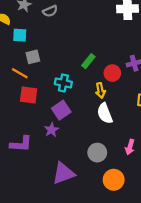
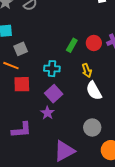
red circle: (112, 73) -> (94, 43), moved

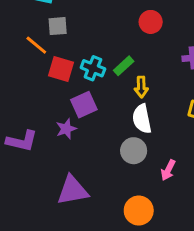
red circle: (94, 43) -> (151, 22), moved
green rectangle: (72, 45) -> (124, 66), moved
red square: (22, 84) -> (61, 69), moved
gray circle: (92, 127) -> (134, 151), moved

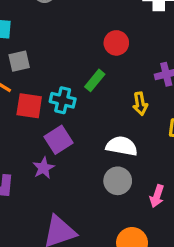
green rectangle: (124, 66) -> (95, 80), moved
yellow arrow: (141, 87) -> (140, 104), moved
white semicircle: (142, 119) -> (122, 146), turned 120

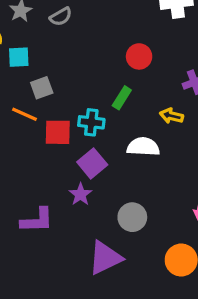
yellow arrow: (140, 104) -> (171, 116), turned 120
white semicircle: (122, 146) -> (143, 147), moved
gray circle: (118, 181) -> (132, 217), moved

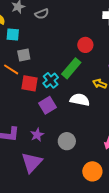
green rectangle: (122, 98) -> (71, 68), size x1.5
cyan cross: (91, 122) -> (51, 80), turned 35
purple star: (80, 194) -> (37, 135), moved
purple triangle: (105, 258) -> (32, 163), moved, turned -30

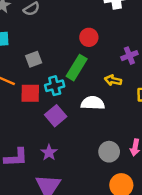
gray square: (24, 55) -> (34, 59), moved
cyan cross: (51, 80) -> (55, 86), turned 35
gray circle: (67, 141) -> (109, 152), moved

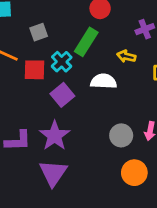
cyan cross: (55, 86) -> (62, 62), turned -30
purple star: (49, 153) -> (55, 136), size x1.6

